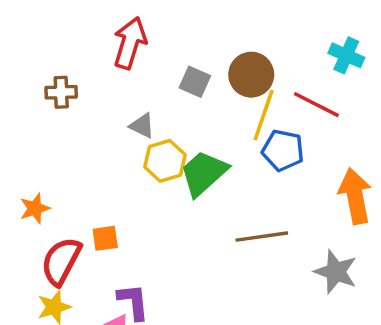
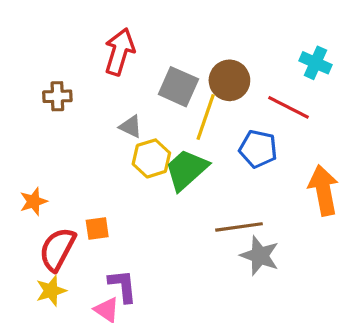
gray square: (195, 82) -> (178, 87), size x1.4
yellow line: (264, 115) -> (206, 117), moved
gray star: (336, 272) -> (260, 256), moved

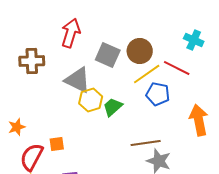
brown cross: (57, 96) -> (32, 61), size x1.4
yellow line: (206, 117) -> (147, 74), moved, turned 36
gray triangle: (131, 127) -> (78, 80), size x1.8
green trapezoid: (186, 170) -> (113, 107), size x0.7

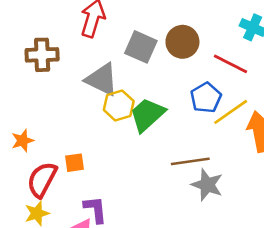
yellow line: (147, 74) -> (231, 112), moved
blue pentagon: (158, 94) -> (206, 98), turned 30
green trapezoid: (113, 107) -> (147, 115), size x1.4

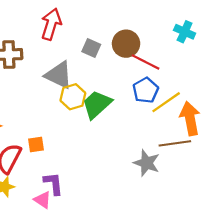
gray square: (141, 47) -> (91, 48), size x0.7
red line: (231, 64) -> (146, 62), moved
brown line: (190, 161) -> (175, 143), moved

